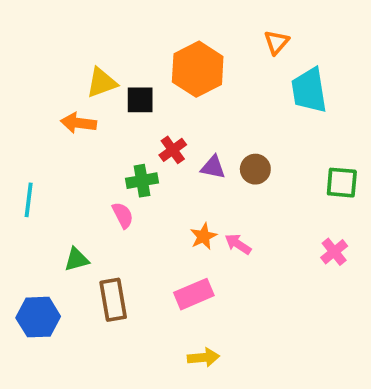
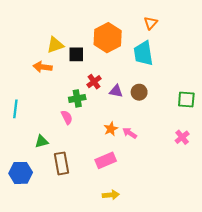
cyan trapezoid: (309, 90) -> (143, 53), moved

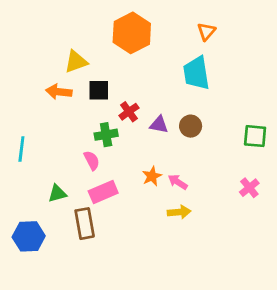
orange hexagon: (108, 38) -> (132, 33), moved
black square: (76, 54) -> (99, 90), moved
pink rectangle: (106, 160) -> (103, 192), moved
yellow arrow: (111, 195) -> (179, 212), moved

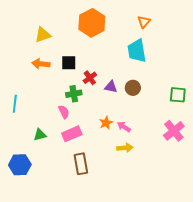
yellow triangle: (76, 62) -> (43, 35), moved
pink cross: (249, 188) -> (174, 131), size x1.5
brown rectangle: (85, 224) -> (81, 164), moved

